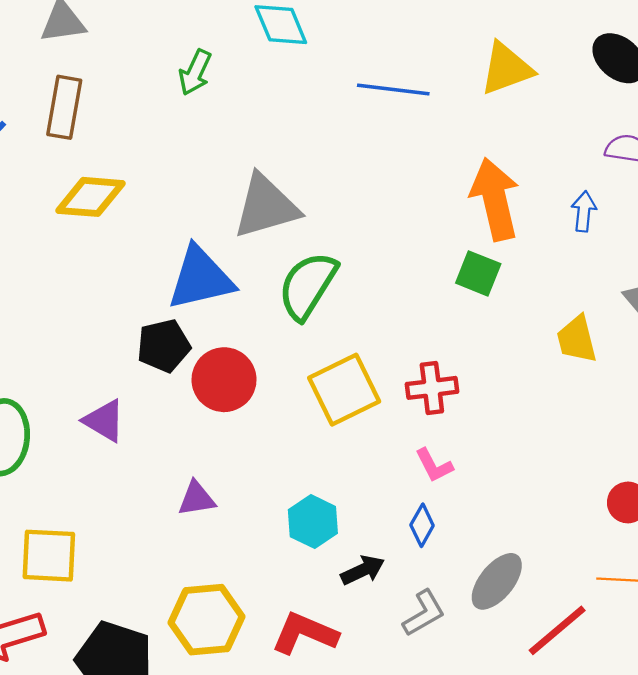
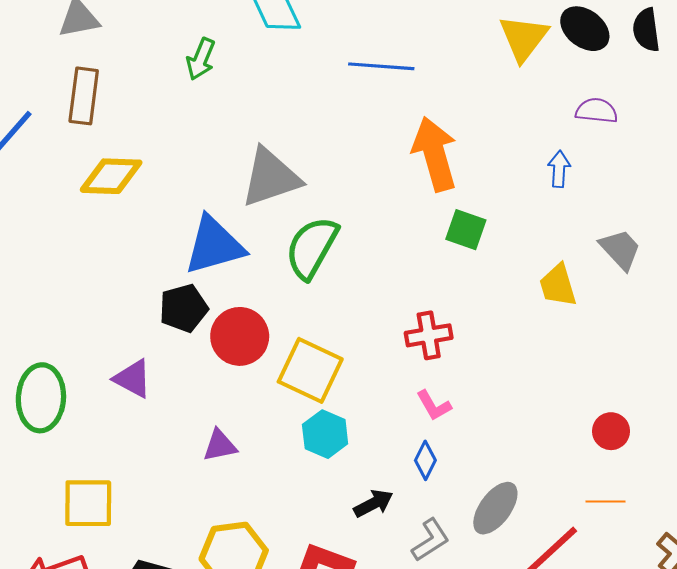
yellow triangle: (506, 69) -> (524, 38), moved, turned -30
orange arrow: (495, 199) -> (435, 154), moved
yellow square: (344, 390) -> (310, 370), moved, turned -36
cyan hexagon: (313, 522) -> (325, 434), moved

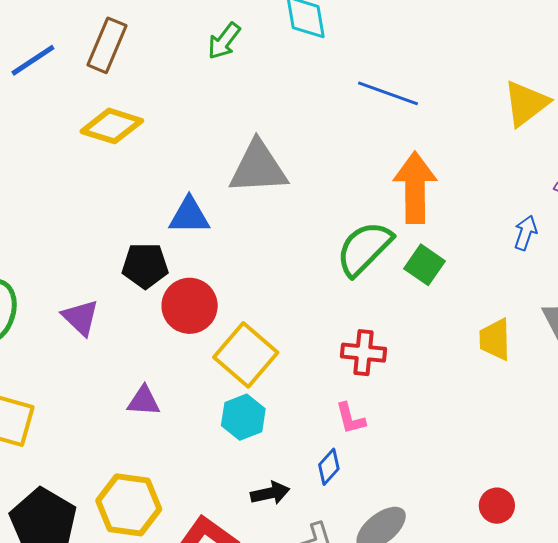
blue triangle: (214, 245) -> (189, 216), size x0.7
green semicircle: (312, 248) -> (364, 249), moved
red circle: (611, 431) -> (497, 506), moved

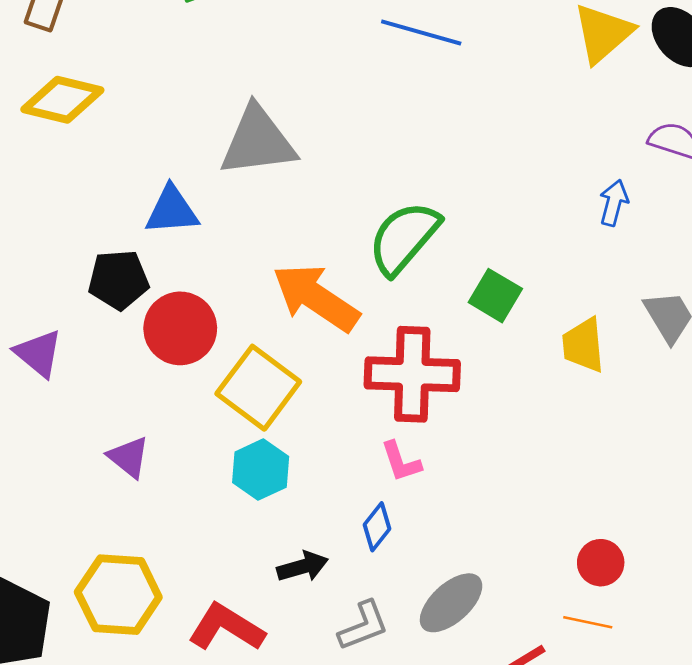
orange arrow: (415, 188) -> (316, 298), moved, turned -52
green square: (424, 265) -> (495, 296), moved
red cross: (363, 353) -> (412, 374), size x1.6
purple triangle: (144, 401) -> (129, 457), turned 39

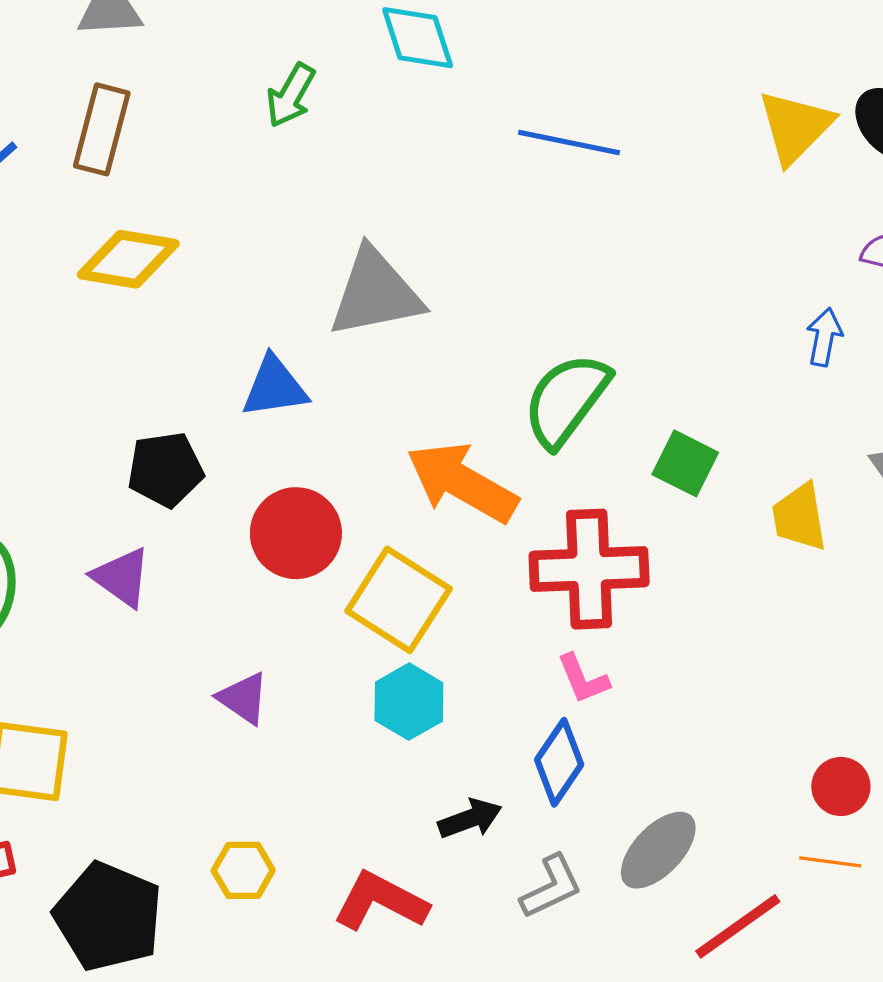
black pentagon: (118, 280) -> (165, 469), moved
blue diamond: (377, 527) -> (559, 762), size x1.4
yellow hexagon: (118, 595) -> (243, 870), size x0.6

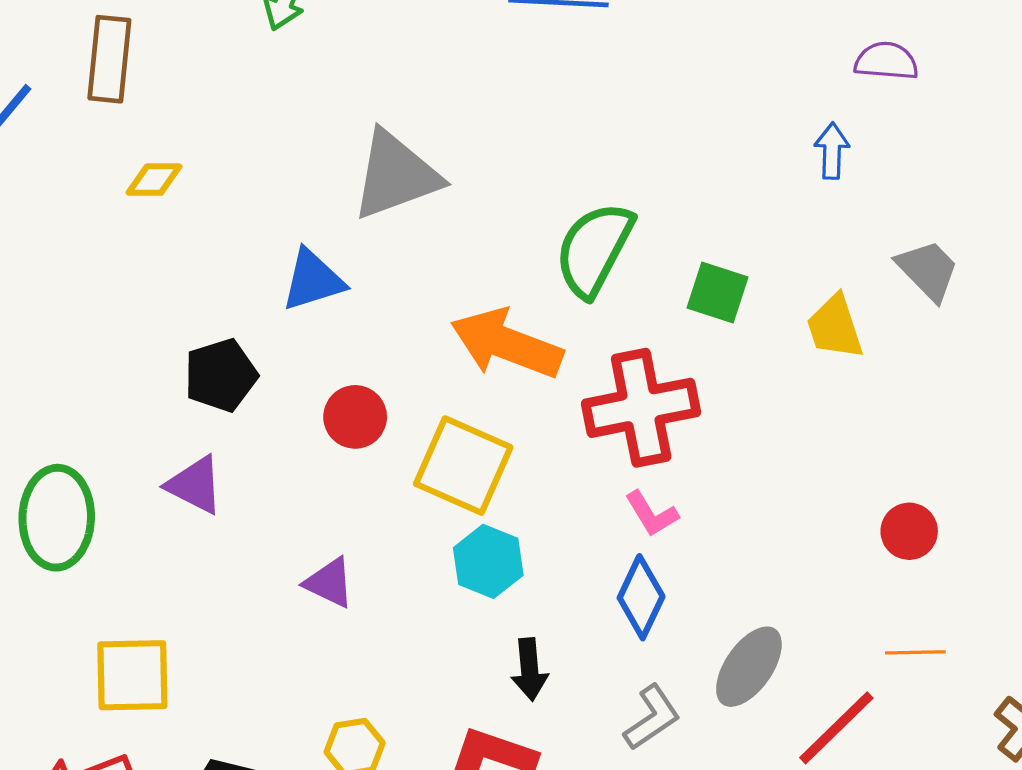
yellow diamond: (128, 259) -> (154, 180), size x0.6
red circle: (296, 533) -> (355, 417), size x0.7
red circle: (841, 786) -> (909, 531), moved
black arrow: (470, 819) -> (530, 669), moved, turned 114

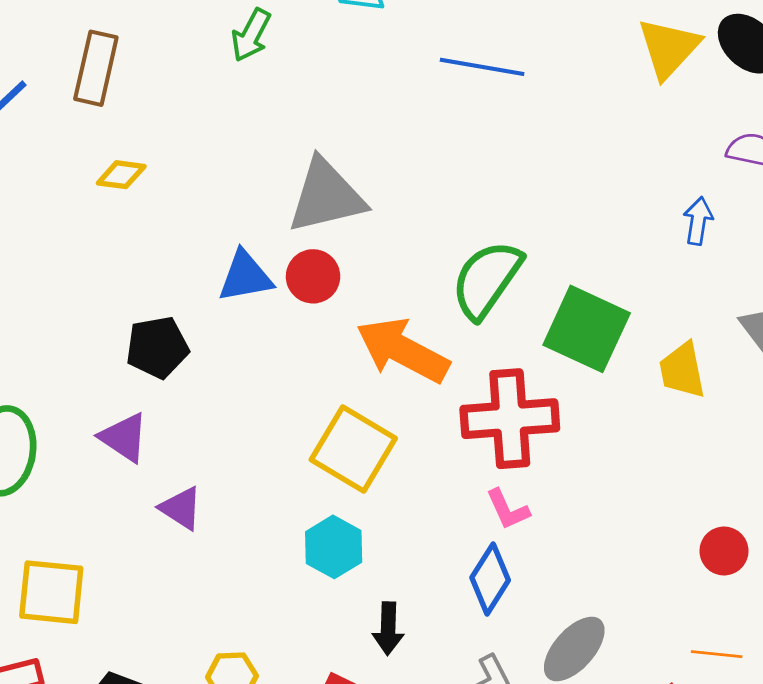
green square: (717, 292) -> (587, 329), size x1.6
red circle: (355, 417) -> (313, 276), moved
cyan hexagon: (488, 561) -> (334, 547), moved
purple triangle: (329, 583) -> (181, 508), moved

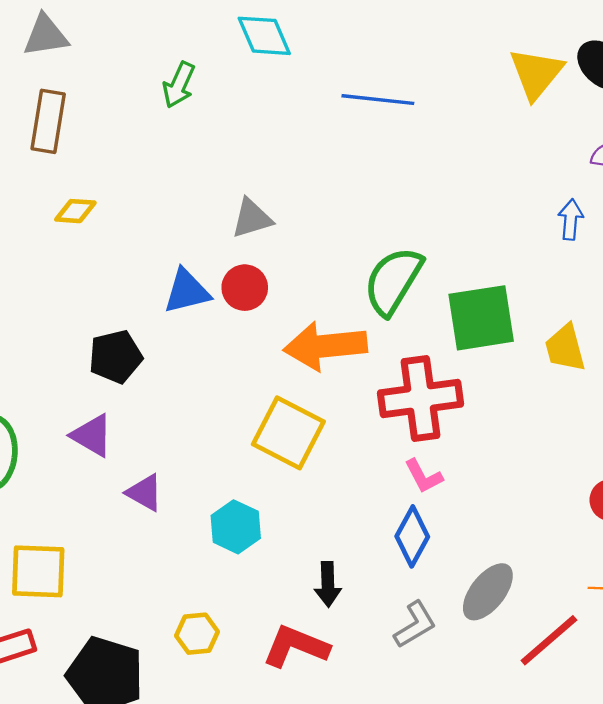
gray triangle: (326, 196) -> (252, 218), size x0.6
green square: (587, 329) -> (481, 318), turned -30
orange arrow: (403, 350) -> (325, 346), turned -30
cyan hexagon: (334, 547) -> (236, 527), moved

